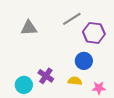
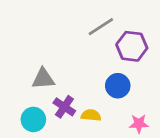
gray triangle: (29, 28) -> (43, 79), moved
yellow semicircle: (75, 81) -> (91, 115), moved

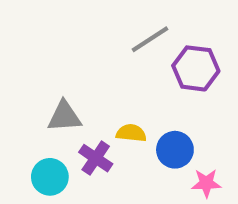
blue circle: (118, 86) -> (175, 150), moved
yellow semicircle: (91, 115) -> (131, 133), moved

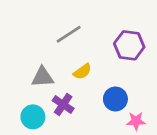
gray line: (150, 39) -> (69, 34), moved
yellow semicircle: (131, 133) -> (82, 71), moved, turned 138

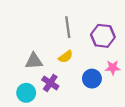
gray line: (69, 34) -> (68, 27), moved, turned -65
pink star: (136, 121) -> (113, 68), moved

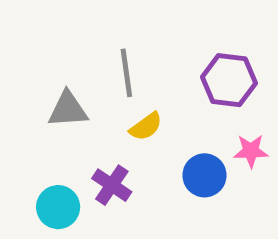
gray line: (68, 27) -> (126, 73), moved
gray triangle: (34, 61) -> (68, 109), moved

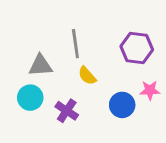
yellow semicircle: (146, 127) -> (87, 76), turned 84
cyan circle: (58, 207) -> (30, 98), moved

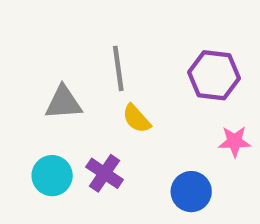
cyan circle: (30, 98) -> (52, 176), moved
blue circle: (122, 105) -> (191, 192), moved

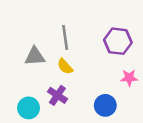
yellow semicircle: (136, 119) -> (65, 66), moved
cyan circle: (52, 176) -> (29, 108), moved

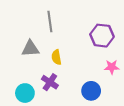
gray line: (65, 37) -> (50, 21), moved
yellow semicircle: (65, 66) -> (56, 57), turned 32

